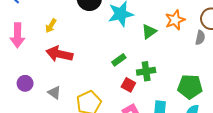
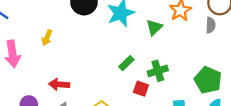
red arrow: (59, 54) -> (59, 84), moved, size x0.7
green pentagon: (190, 87) -> (208, 80), turned 30

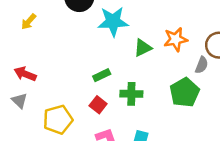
green pentagon: (208, 80) -> (185, 92), moved
red square: (141, 89) -> (98, 105), moved

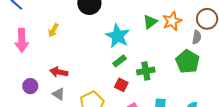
cyan star: (113, 22) -> (118, 36), moved, turned -30
green triangle: (143, 48) -> (150, 22), moved

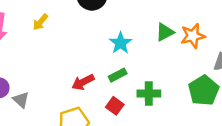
cyan star: (118, 36) -> (121, 43), size x0.7
red arrow: (59, 72) -> (83, 82), moved, turned -48
gray triangle: (59, 94) -> (21, 100), moved

